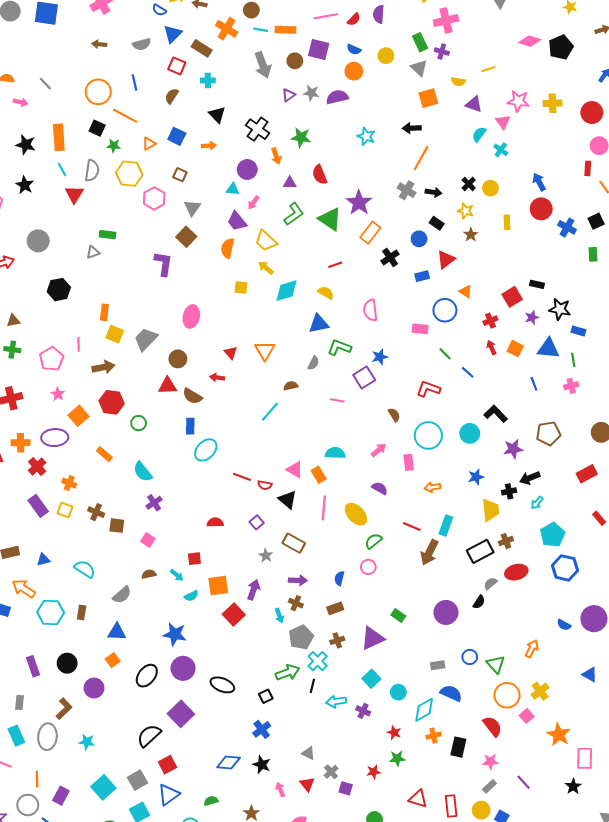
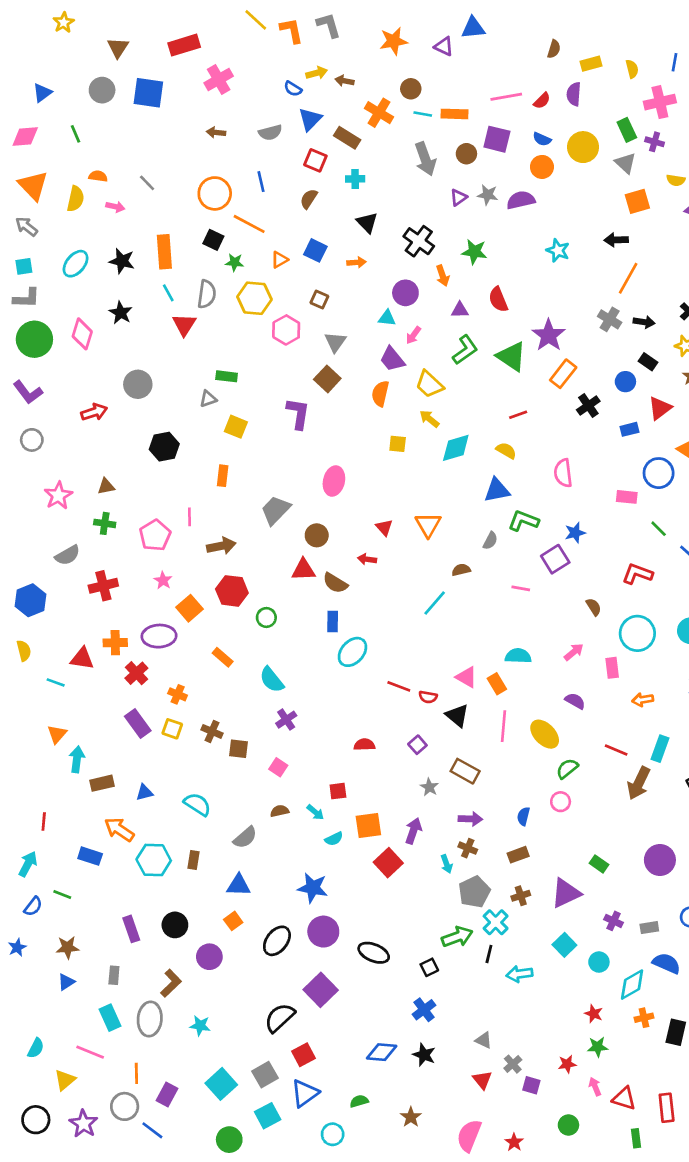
yellow circle: (386, 56) -> (583, 147), size x1.5
yellow square: (115, 334) -> (236, 427), moved
purple cross: (363, 711) -> (614, 921), moved
pink arrow: (280, 789) -> (595, 1087), moved

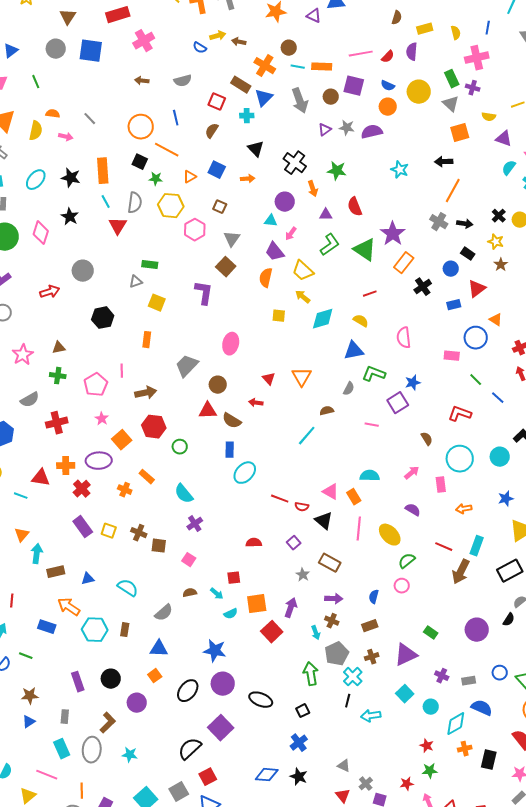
blue triangle: (310, 119) -> (264, 98), moved
orange cross: (178, 694) -> (125, 490), moved
green arrow: (457, 937) -> (311, 674), moved, turned -80

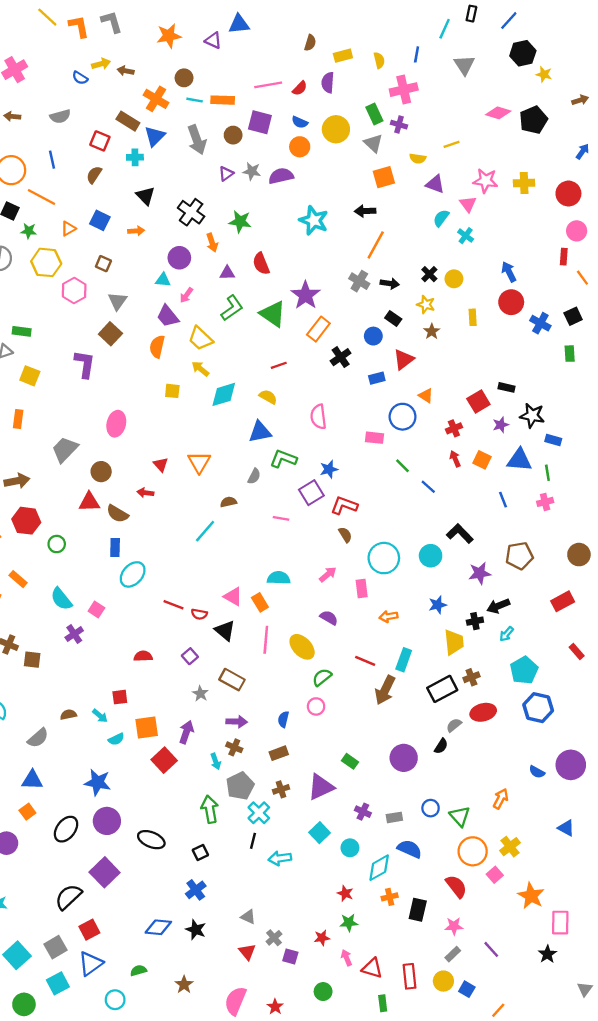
cyan star: (400, 170) -> (314, 220), size x1.4
red L-shape: (460, 414) -> (344, 505), moved
pink square: (189, 560) -> (96, 609), moved

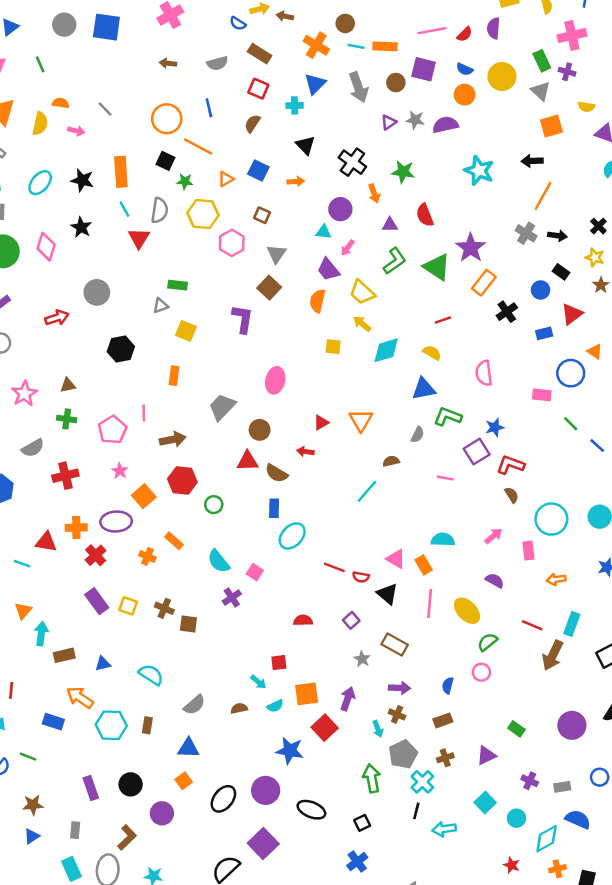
brown rectangle: (128, 121) -> (260, 54), moved
red triangle: (161, 465) -> (321, 423), turned 42
brown semicircle: (68, 715) -> (239, 708), moved
blue star: (98, 782) -> (290, 751), moved
purple triangle: (321, 787) -> (486, 755), size x0.7

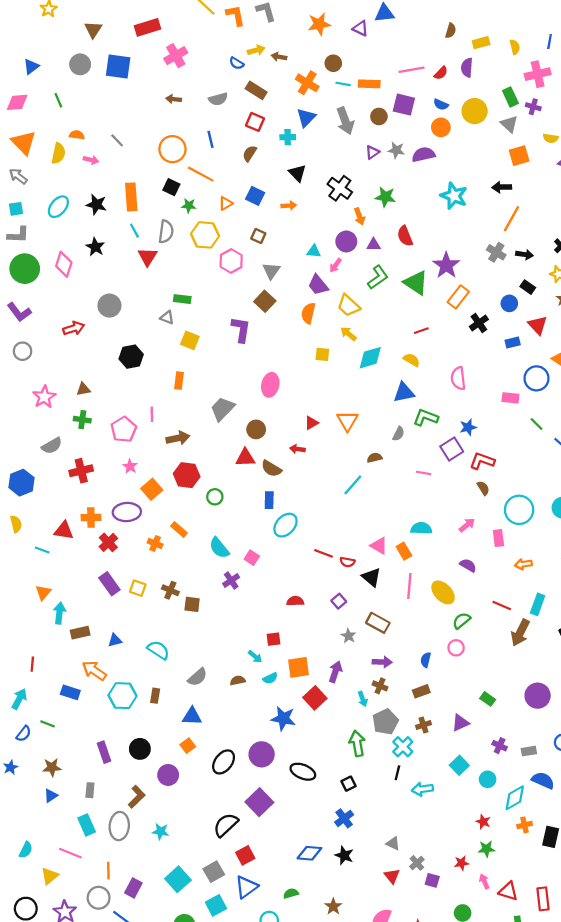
purple circle: (340, 209) -> (346, 241), moved
gray triangle: (161, 306) -> (167, 318), turned 40
red triangle: (572, 314) -> (538, 325), turned -36

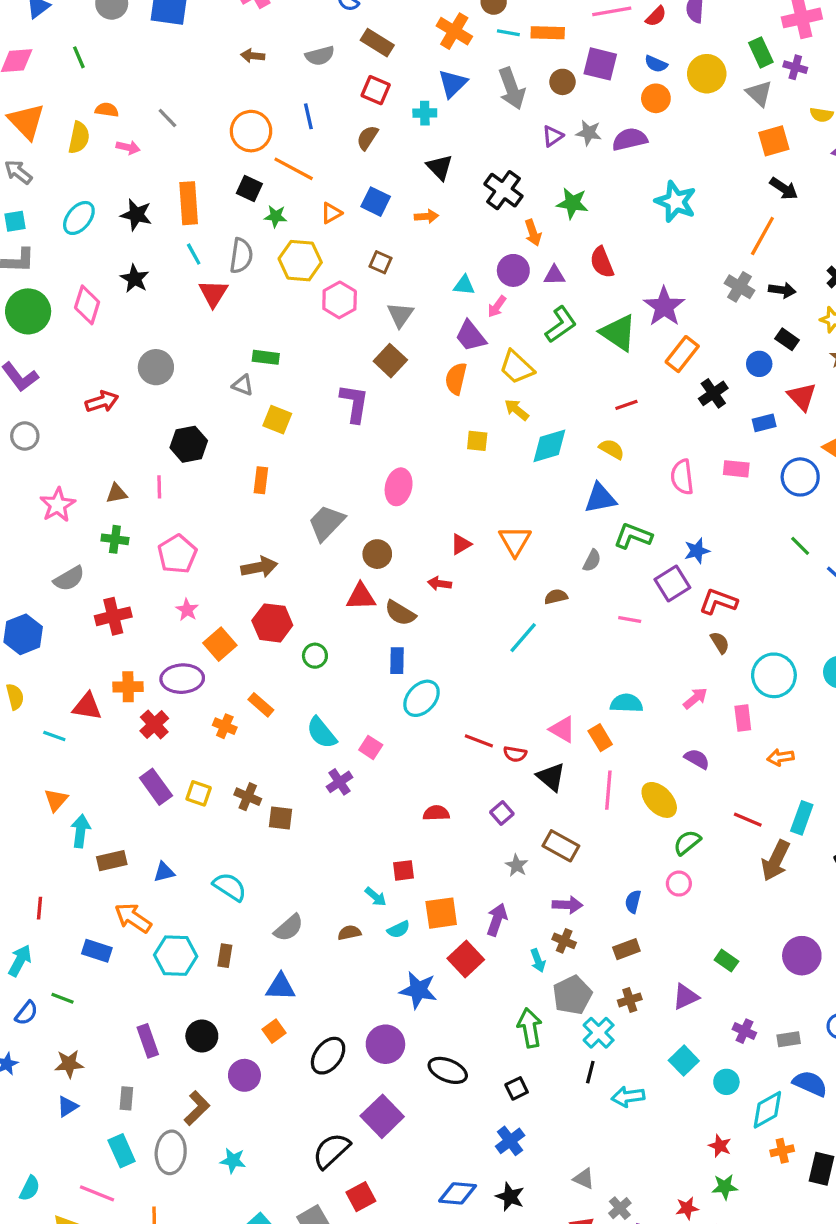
black arrow: (502, 187) -> (784, 188), moved, turned -144
pink rectangle: (510, 398) -> (736, 469), moved
pink line: (152, 414) -> (159, 487), moved

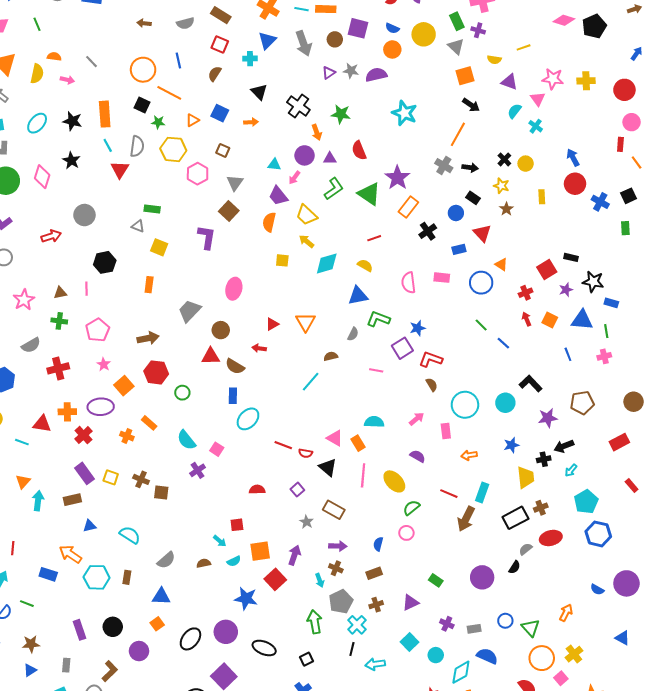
brown rectangle: (112, 861) -> (72, 500), moved

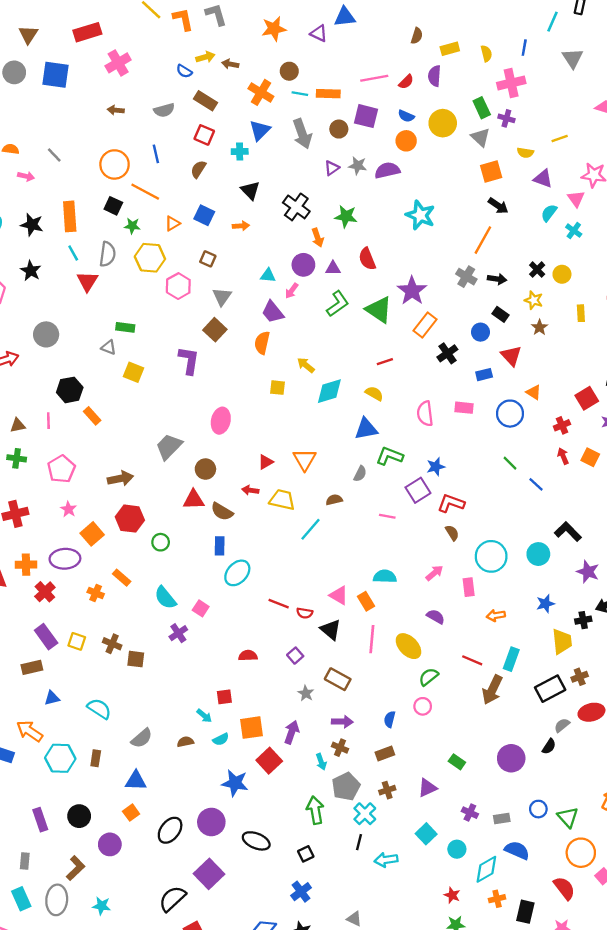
yellow trapezoid: (307, 215) -> (282, 500), moved, turned 150
orange rectangle: (149, 285) -> (92, 416), moved, turned -49
purple star: (548, 418) -> (588, 572), turned 30

